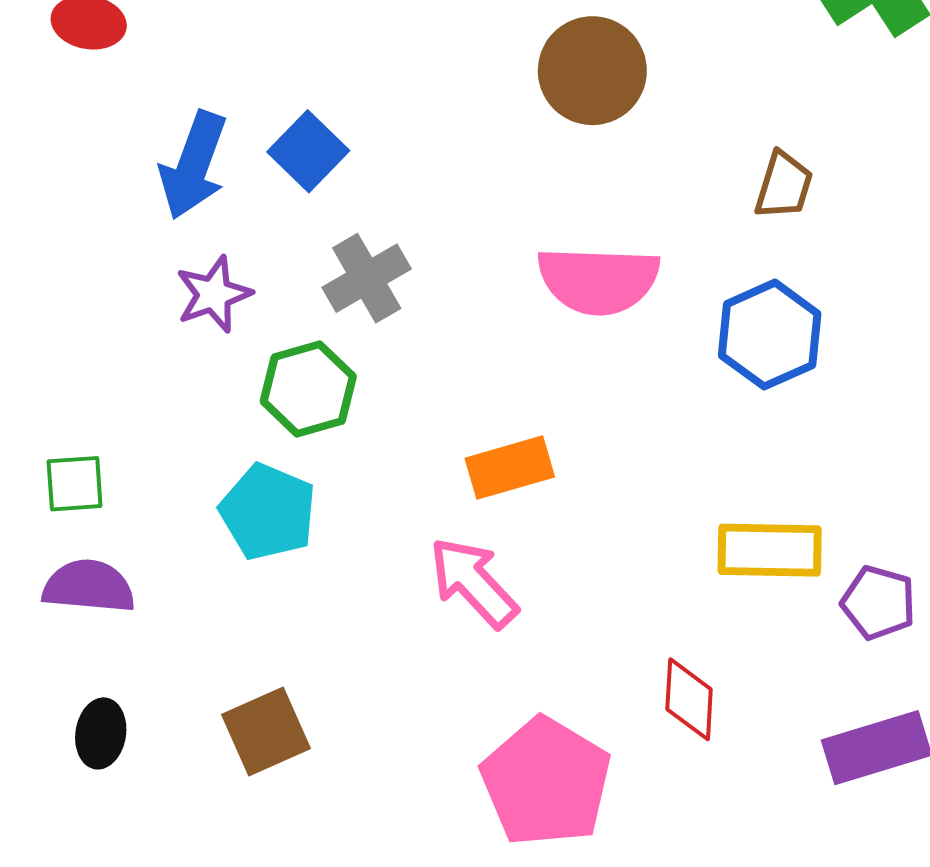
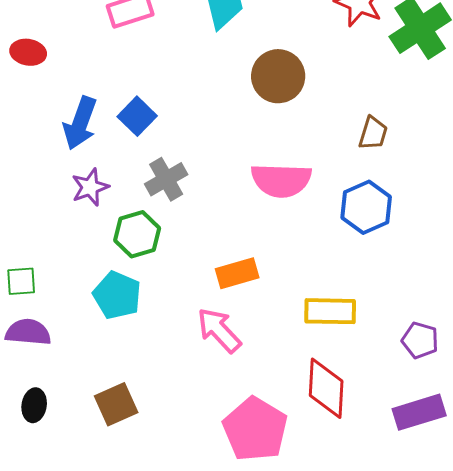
yellow rectangle: (770, 550) -> (330, 311), moved
red diamond: (689, 699) -> (326, 388), size x1.5

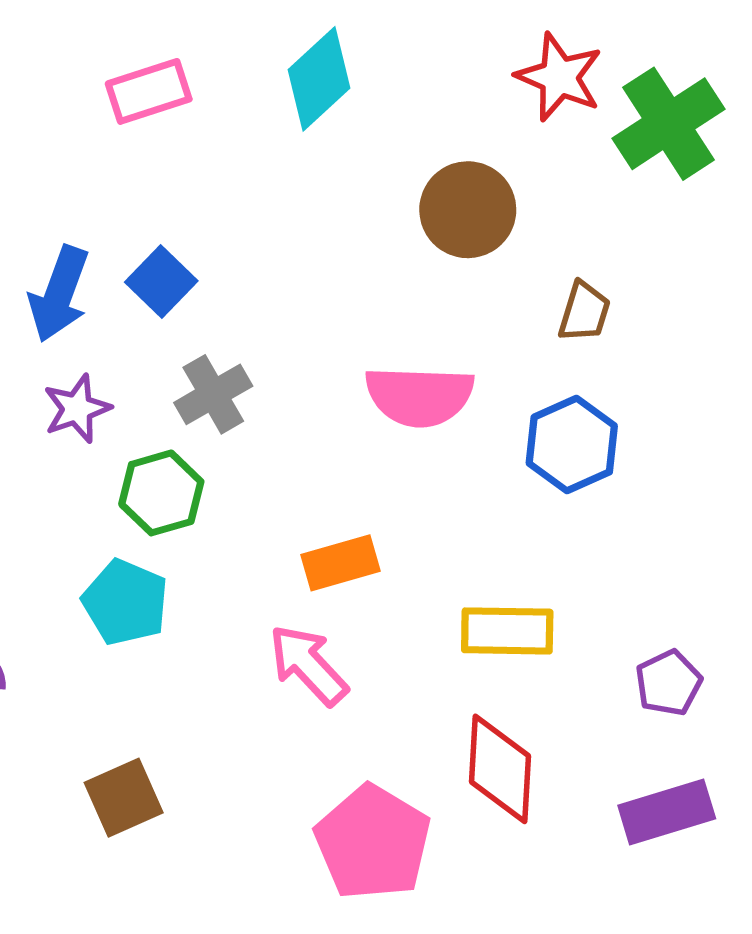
brown circle: (278, 76) -> (468, 210), moved
purple pentagon: (420, 340) -> (669, 683), turned 30

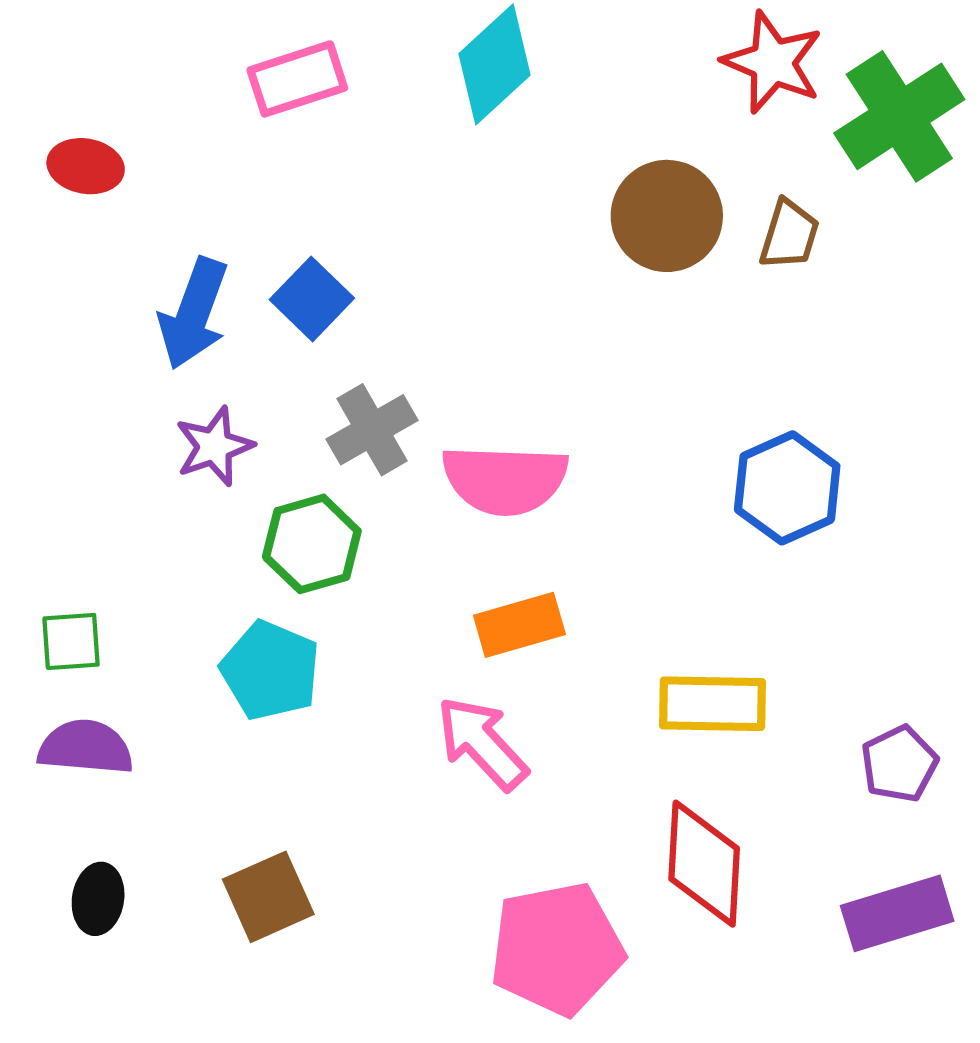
brown trapezoid: (584, 312) -> (789, 235), moved
pink semicircle: (419, 396) -> (505, 480), moved
pink pentagon: (373, 842) -> (557, 949), turned 30

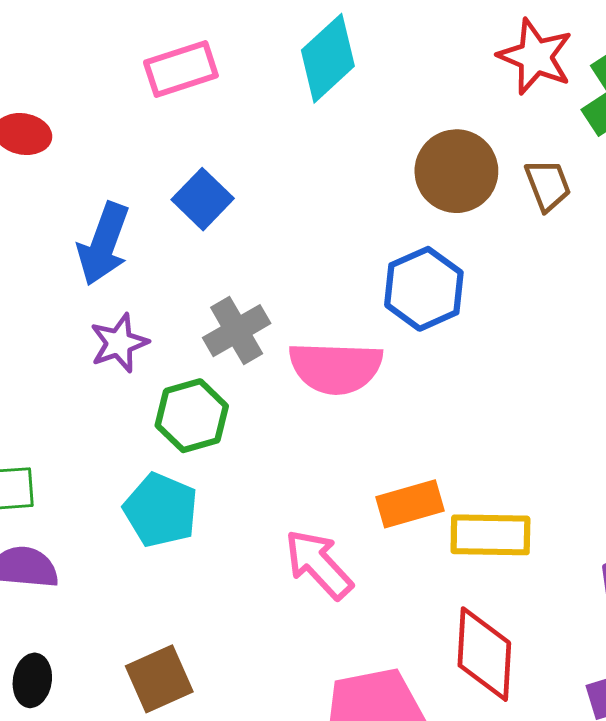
brown trapezoid: (789, 235) -> (548, 185), turned -38
blue square: (312, 299) -> (203, 199), moved
blue hexagon: (787, 488) -> (424, 289), moved
orange rectangle: (519, 625) -> (410, 504), moved

